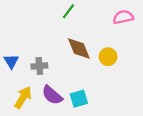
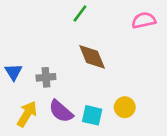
yellow circle: (108, 57) -> (125, 107), moved
cyan square: (79, 99) -> (92, 115), turned 30

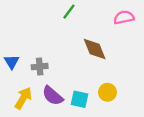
brown diamond: (92, 57) -> (95, 49), moved

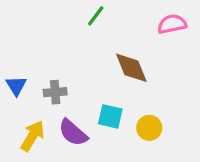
cyan square: (79, 99) -> (110, 116), moved

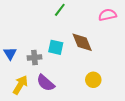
cyan square: (110, 116) -> (56, 47), moved

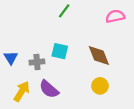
brown diamond: (82, 42) -> (99, 55), moved

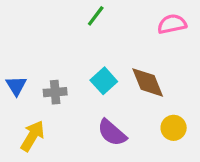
cyan square: (60, 51) -> (104, 81), moved, turned 35
yellow circle: (100, 86) -> (174, 128), moved
purple semicircle: (49, 89) -> (112, 133), moved

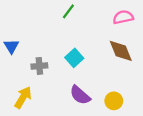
brown diamond: (148, 82) -> (121, 51), moved
blue triangle: (16, 86) -> (11, 46), moved
yellow circle: (174, 128) -> (114, 101), moved

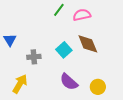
pink semicircle: (123, 17) -> (82, 15), moved
brown diamond: (121, 51) -> (88, 44), moved

